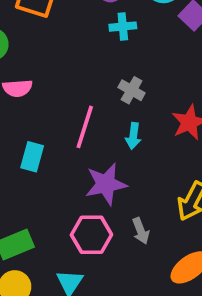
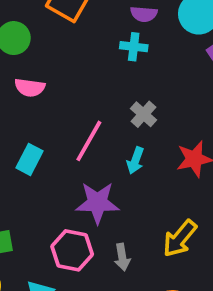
cyan cross: (123, 27) -> (134, 47), moved

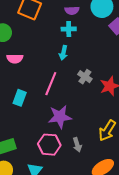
gray cross: (144, 114) -> (85, 77), moved
cyan arrow: (135, 160) -> (63, 53), moved

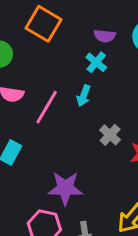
cyan cross: (69, 29) -> (96, 62), turned 32
pink line: (51, 84) -> (47, 107), moved

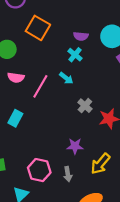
cyan arrow: (84, 96) -> (66, 78), turned -72
purple star: (65, 188) -> (75, 146), moved, size x0.7

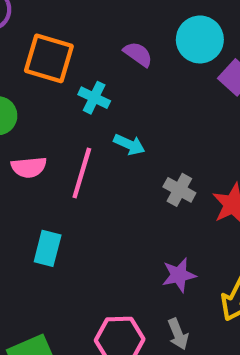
purple semicircle: (81, 36) -> (138, 54), turned -136
cyan cross: (75, 55) -> (94, 98), moved

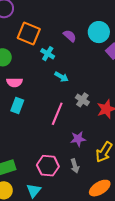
pink line: (82, 173) -> (57, 114), moved
cyan rectangle: (48, 248) -> (17, 105), moved

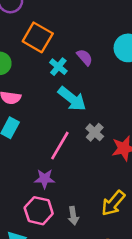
purple semicircle: (70, 36) -> (85, 57), moved
cyan arrow: (61, 77) -> (72, 99), size x1.6
purple star: (78, 139) -> (45, 179), moved

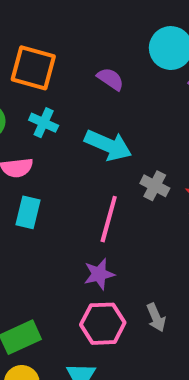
cyan cross: (58, 67) -> (44, 123), moved

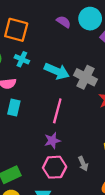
purple semicircle: (110, 79) -> (64, 22), moved
gray cross: (155, 186) -> (85, 77), moved, size x1.5

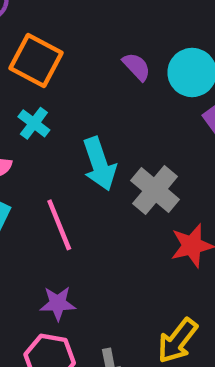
cyan arrow: (57, 71) -> (99, 164), turned 35
pink line: (57, 111) -> (59, 225), moved, turned -50

